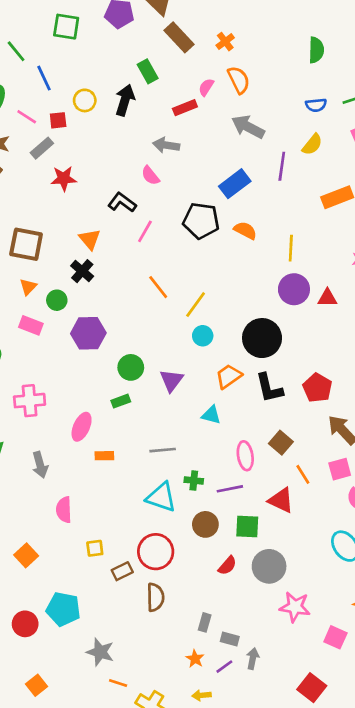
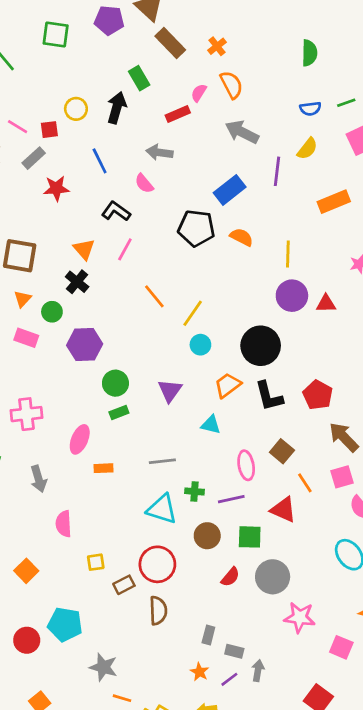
blue line: (44, 78) -> (100, 161), moved
pink line: (145, 231) -> (125, 249), moved
green circle: (131, 367) -> (115, 383), moved

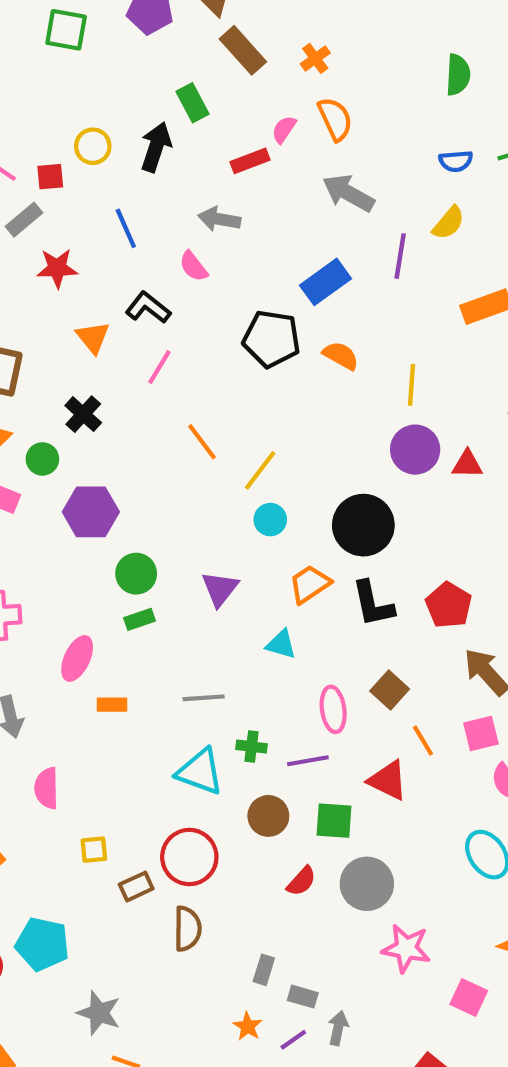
orange triangle: (84, 249) -> (93, 337), moved

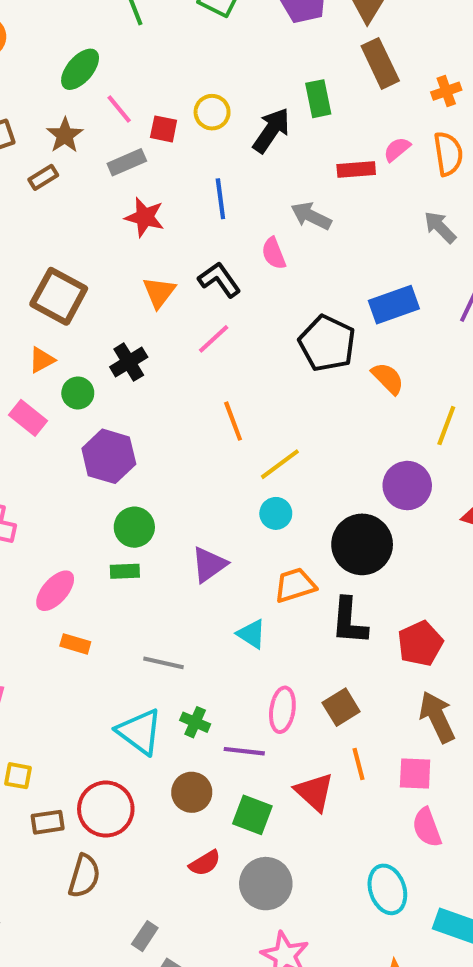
gray arrow: (348, 193) -> (440, 227), size x0.7
purple circle: (415, 450) -> (407, 486), moved

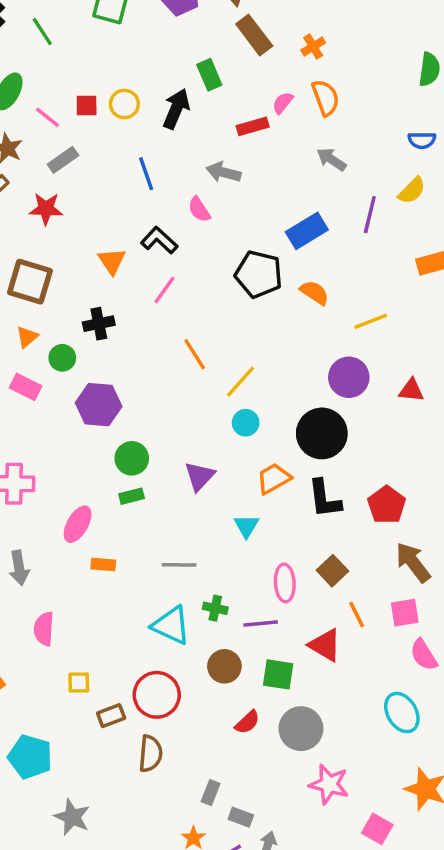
red square: (164, 129) -> (87, 106), moved
red star: (145, 217) -> (46, 209), moved
black cross: (129, 362) -> (99, 324), turned 32
yellow line: (446, 426) -> (371, 321), turned 60
cyan triangle: (251, 634) -> (246, 526), turned 40

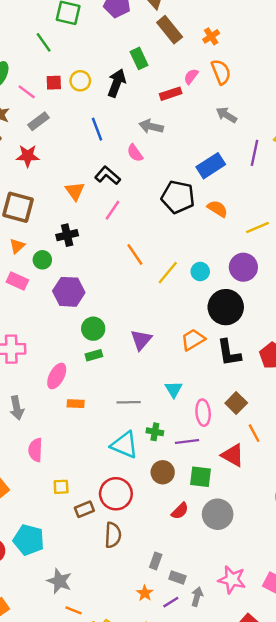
green line: (42, 32) -> (44, 42), moved
cyan circle: (246, 423) -> (200, 271), moved
cyan triangle: (246, 526) -> (174, 389), moved
pink star: (329, 784) -> (232, 580), moved

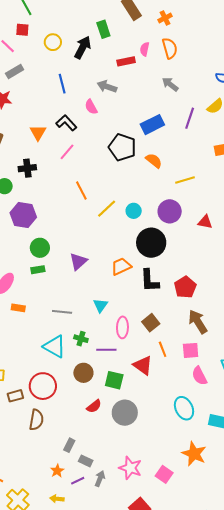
pink semicircle: (191, 76) -> (145, 49), turned -32
red square: (54, 83) -> (22, 30), moved

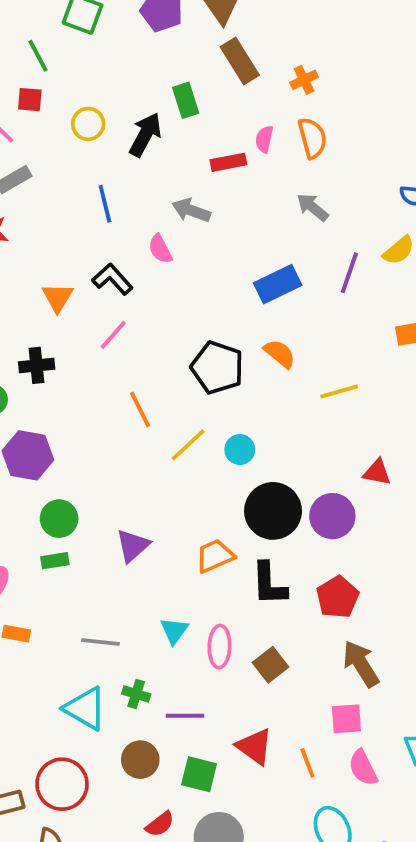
black pentagon: (122, 147) -> (217, 368), moved
purple circle: (170, 211) -> (332, 516), moved
pink ellipse: (122, 327) -> (220, 647), moved
orange line: (163, 349) -> (307, 763), moved

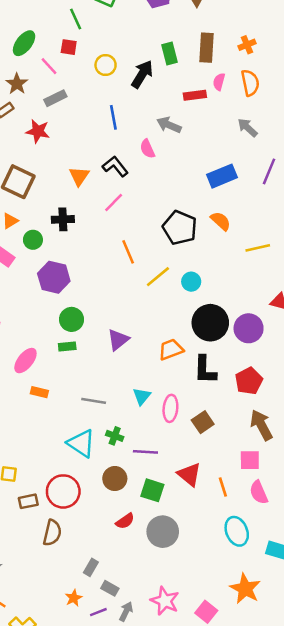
brown rectangle: (240, 61) -> (207, 48), moved, turned 32

